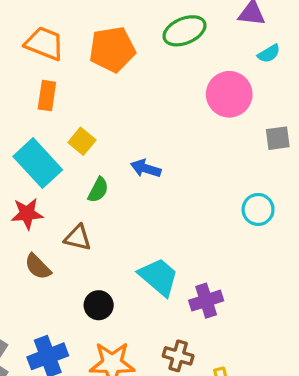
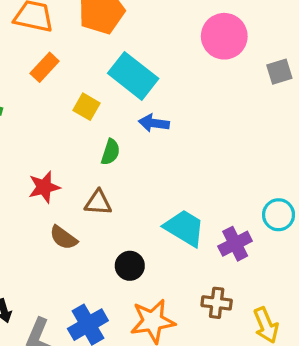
orange rectangle: (47, 96) -> (45, 67), turned 44
cyan rectangle: (38, 163) -> (133, 76), moved
cyan circle: (258, 209) -> (279, 215), moved

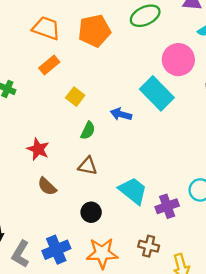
cyan rectangle: (133, 76) -> (157, 93), moved
red star: (44, 187) -> (38, 149), turned 30
brown triangle: (98, 203) -> (88, 166), moved

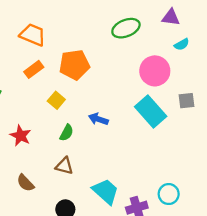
orange pentagon: (94, 31) -> (74, 65), moved
cyan rectangle: (157, 93) -> (151, 112), moved
red star: (38, 149) -> (21, 136), moved

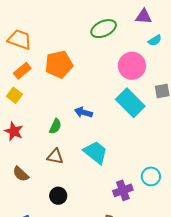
yellow square: (56, 100) -> (14, 95), moved
cyan trapezoid: (106, 191) -> (96, 152), moved

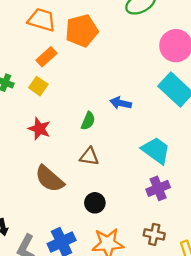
orange pentagon: (59, 64) -> (82, 31), moved
cyan trapezoid: (96, 152) -> (156, 150), moved
brown semicircle: (21, 174) -> (49, 179), size x1.5
purple cross: (123, 190) -> (158, 188), moved

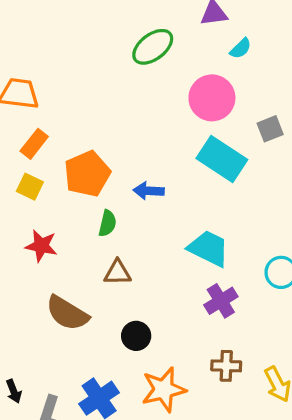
orange pentagon: (82, 31) -> (87, 174), moved

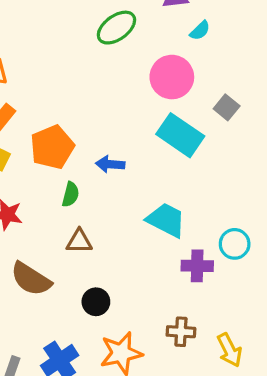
gray square: (270, 129) -> (227, 107), turned -30
purple cross: (221, 301) -> (197, 266), moved, turned 32

